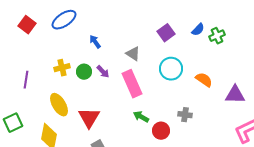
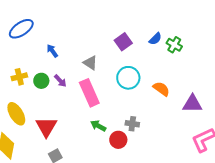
green cross: (217, 36) -> (174, 45), turned -35
gray cross: (185, 115) -> (132, 124), moved

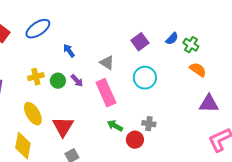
orange semicircle: (161, 89) -> (198, 70), moved

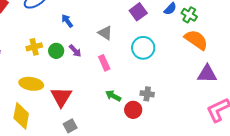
orange semicircle: (198, 70) -> (196, 40), size x1.4
pink rectangle: (106, 93) -> (104, 63), size x0.6
yellow ellipse: (33, 114) -> (31, 84), turned -50

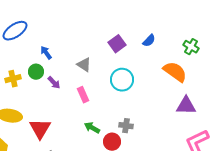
green cross: (189, 15) -> (191, 47), moved
green circle: (56, 51) -> (36, 72), moved

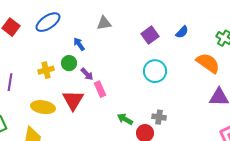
gray triangle: (84, 65) -> (104, 23), moved, turned -42
pink rectangle: (83, 95) -> (100, 89), moved
red triangle: (40, 129) -> (73, 100), moved

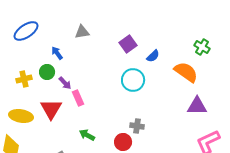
blue semicircle: (182, 32) -> (153, 56), moved
green arrow: (125, 119) -> (87, 135), moved

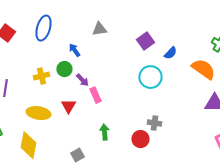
blue ellipse: (26, 31) -> (43, 28), turned -40
red triangle: (51, 109) -> (68, 106), size x0.7
green arrow: (87, 135) -> (104, 132), turned 56

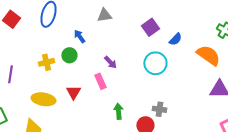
purple arrow: (82, 80) -> (110, 62), moved
green arrow: (104, 132) -> (118, 111), moved

